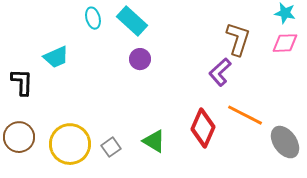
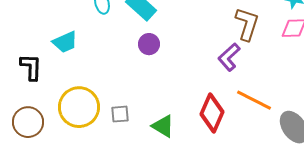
yellow circle: (70, 144) -> (79, 107), moved
gray square: (111, 147) -> (120, 114), moved, turned 30

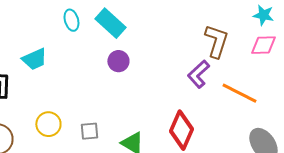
orange line: (254, 100) -> (239, 93), moved
yellow circle: (79, 107) -> (48, 124), size x0.6

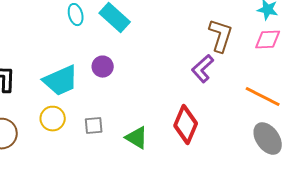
cyan trapezoid: (34, 59) -> (61, 81), moved, size x1.4
purple circle: (118, 61) -> (103, 67), moved
orange line: (239, 93) -> (263, 97), moved

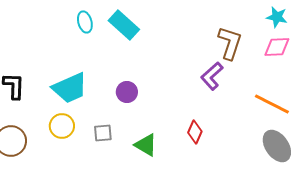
purple circle: (103, 67) -> (127, 92), moved
red diamond: (186, 125) -> (195, 132), size x0.6

